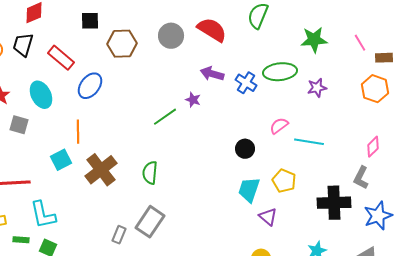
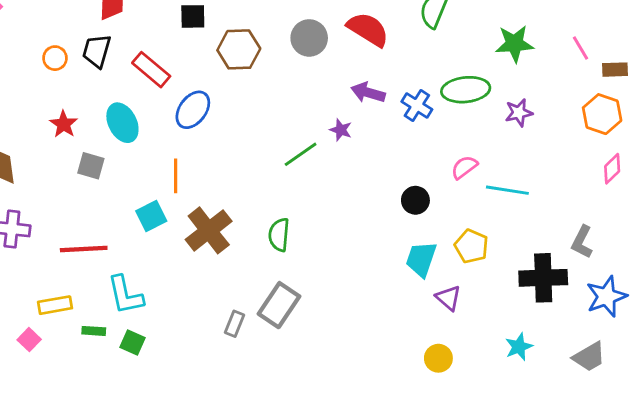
pink diamond: (373, 147) -> (612, 169), moved

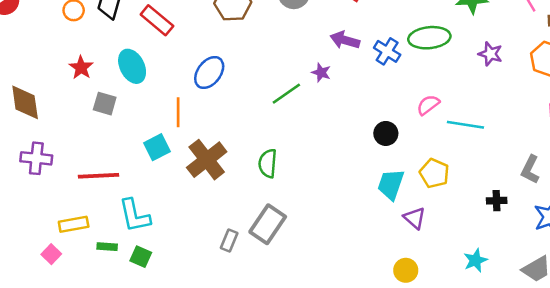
blue ellipse: (193, 110) -> (209, 73), moved
purple star: (519, 113) -> (490, 54), moved, turned 30
black cross: (543, 278) -> (497, 201), size x0.5

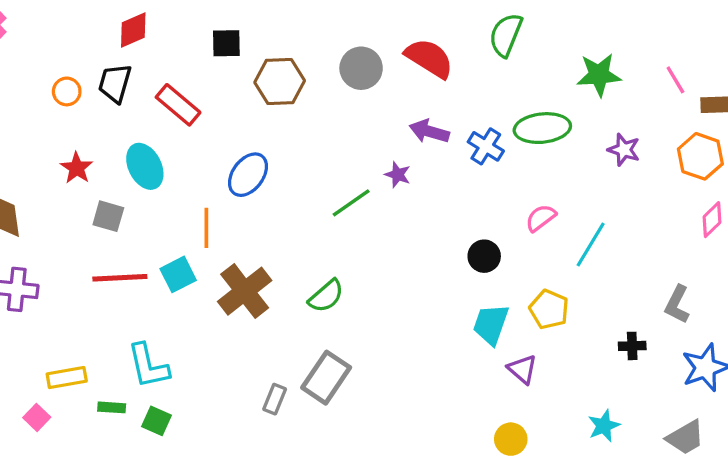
cyan line: (465, 125) -> (591, 244), turned -68
green semicircle: (268, 163) -> (326, 296), turned -136
red line: (98, 176) -> (120, 278), moved

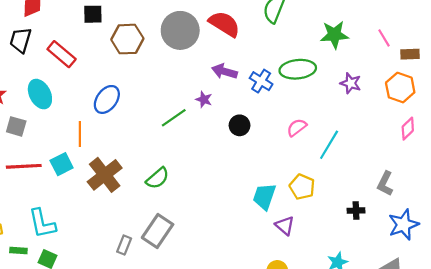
gray circle: (361, 68) -> (180, 30), size x1.4
black circle: (484, 256) -> (240, 125), moved

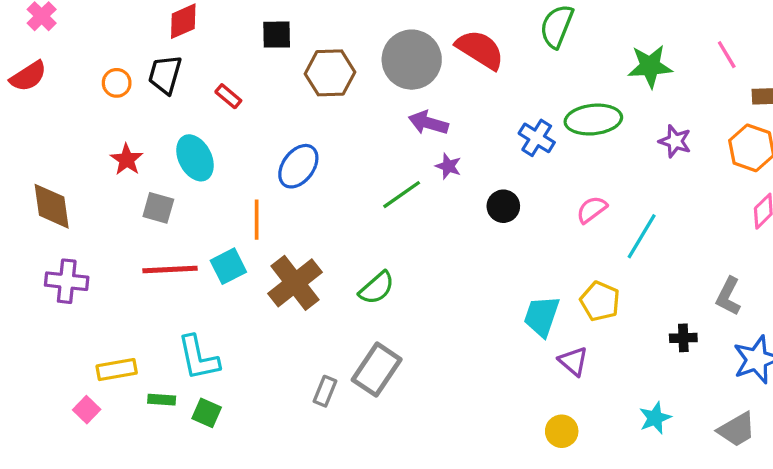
pink line: (384, 38) -> (727, 55), moved
red rectangle: (62, 54) -> (228, 96), size x0.6
purple arrow: (224, 71) -> (428, 123), moved

